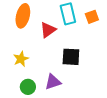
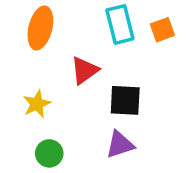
red triangle: (48, 30) -> (85, 70), moved
purple triangle: (53, 82) -> (120, 145), moved

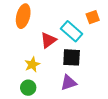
cyan rectangle: (120, 24) -> (72, 31), moved, turned -35
yellow star: (37, 104) -> (32, 64), moved

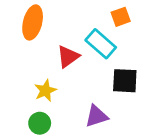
orange square: (93, 17) -> (121, 17), moved
black square: (72, 57) -> (125, 81), moved

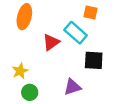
orange square: (121, 17) -> (90, 12), turned 32
yellow star: (45, 91) -> (20, 71), moved

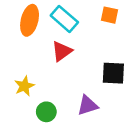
cyan rectangle: (76, 33) -> (64, 19), moved
green circle: (30, 92) -> (46, 112), moved

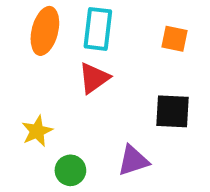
orange square: (109, 15) -> (174, 39), moved
cyan rectangle: (64, 19) -> (98, 29), turned 56

